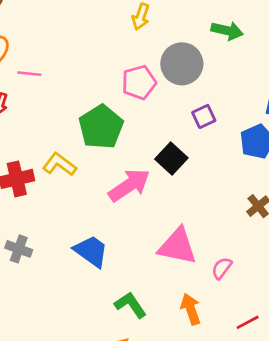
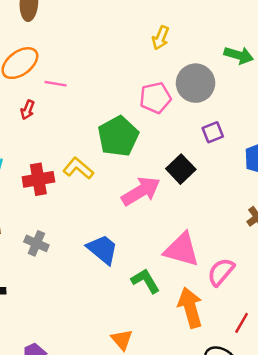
pink semicircle: (222, 268) -> (221, 272), size x1.4
green L-shape: (130, 305) -> (145, 281), moved
orange arrow: (191, 309) -> (190, 308), size x1.4
red line: (248, 322) -> (242, 323), turned -35

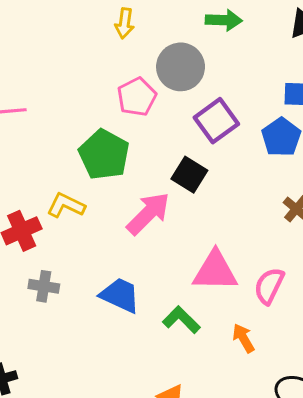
purple square: (213, 132) -> (216, 121), size x1.6
gray cross: (36, 243) -> (44, 286), moved
orange arrow: (190, 308) -> (243, 338), size x0.6

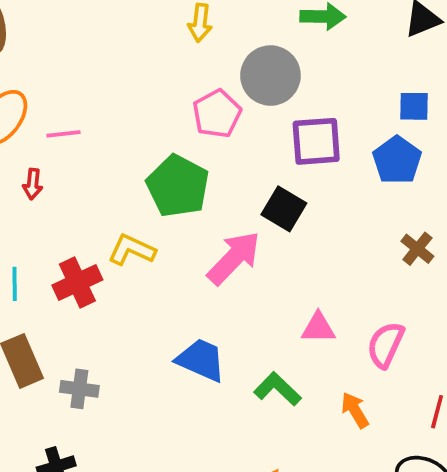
purple square: (216, 121) -> (316, 141), turned 33
pink triangle: (215, 271) -> (318, 328), size x0.6
gray cross: (44, 286) -> (79, 389), moved

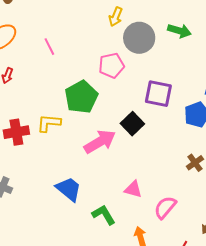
gray circle: (270, 76) -> (139, 38), moved
pink line: (64, 134) -> (49, 47), moved, turned 54
yellow L-shape: (132, 250) -> (49, 123), turned -35

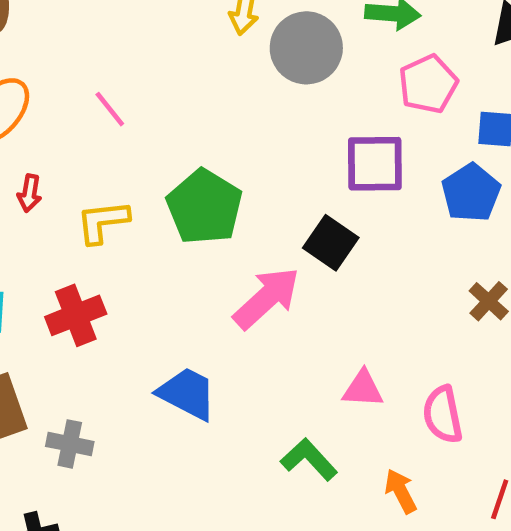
pink pentagon: (111, 66) -> (428, 84), moved
yellow L-shape: (49, 123) -> (103, 222), moved
blue trapezoid: (69, 189) -> (187, 394), moved
pink semicircle: (165, 207) -> (443, 415), turned -40

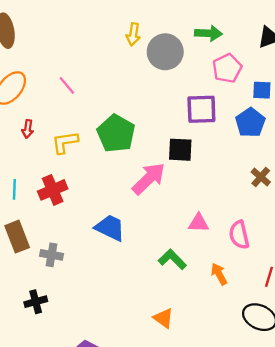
black square: (331, 243) -> (180, 150), turned -30

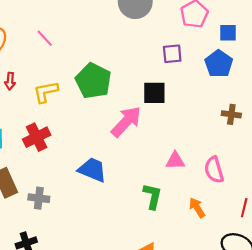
purple square: (201, 109) -> (172, 54), size x0.7
brown cross: (261, 177) -> (231, 114), turned -30
green L-shape: (172, 259) -> (152, 196), turned 60

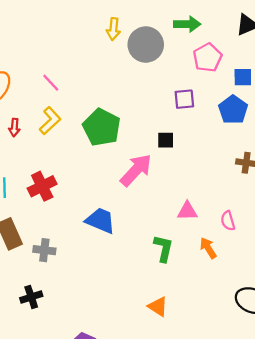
yellow L-shape: (46, 92) -> (50, 121), moved, turned 148
black square: (154, 93) -> (166, 140), size x0.7
pink semicircle: (214, 170) -> (228, 221), size x0.7
orange arrow: (197, 208) -> (208, 248), moved

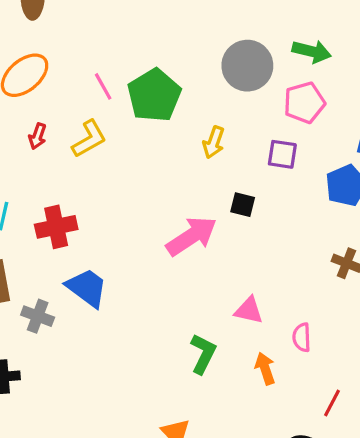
yellow arrow: (113, 29) -> (214, 142), moved
pink pentagon: (207, 58) -> (304, 103), moved
green pentagon: (102, 127) -> (154, 95), moved
blue trapezoid: (100, 221) -> (87, 288), moved

